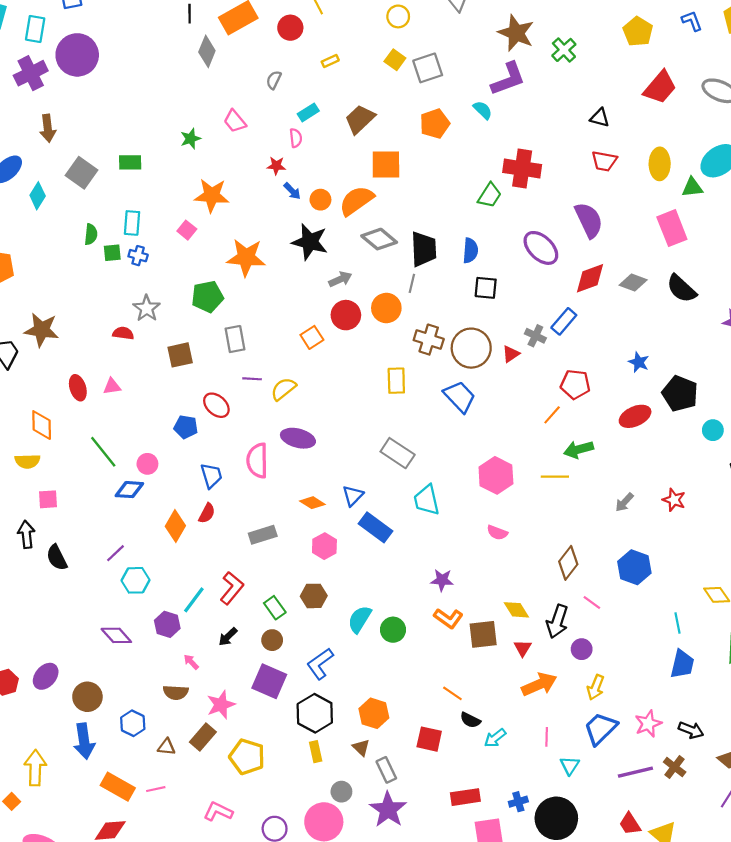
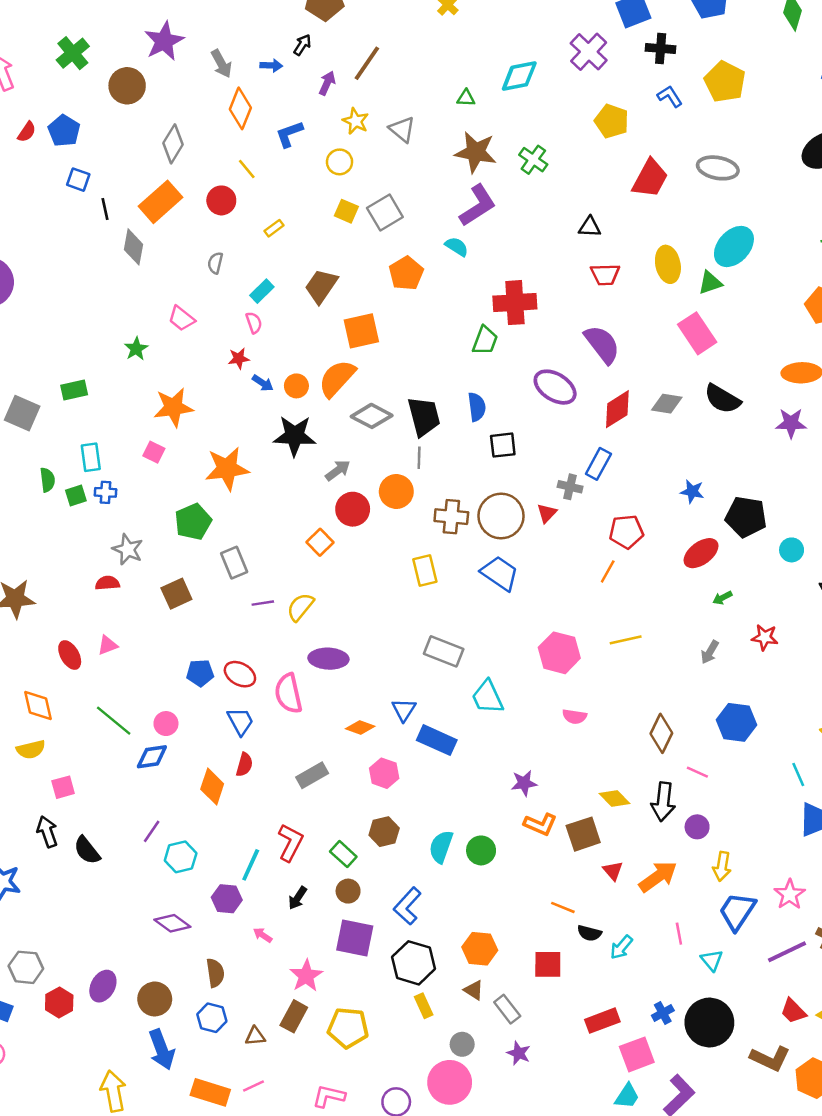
red ellipse: (216, 405) -> (240, 674), moved
green arrow: (579, 449) -> (722, 598), moved, size x0.6
red triangle: (523, 648) -> (613, 871), moved
brown semicircle: (176, 692) -> (215, 973), moved, turned -90
purple star: (388, 810) -> (519, 1053), size x0.6

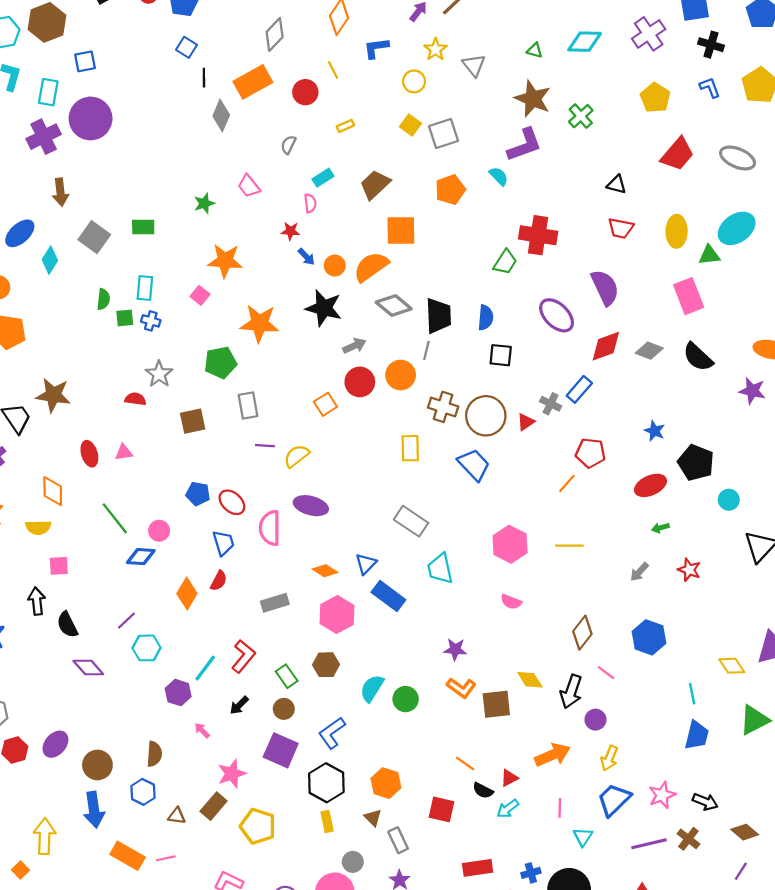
pink hexagon: (384, 773) -> (337, 615), size x1.4
red triangle: (613, 871) -> (509, 778), moved, turned 30
purple diamond: (172, 923) -> (88, 668), moved

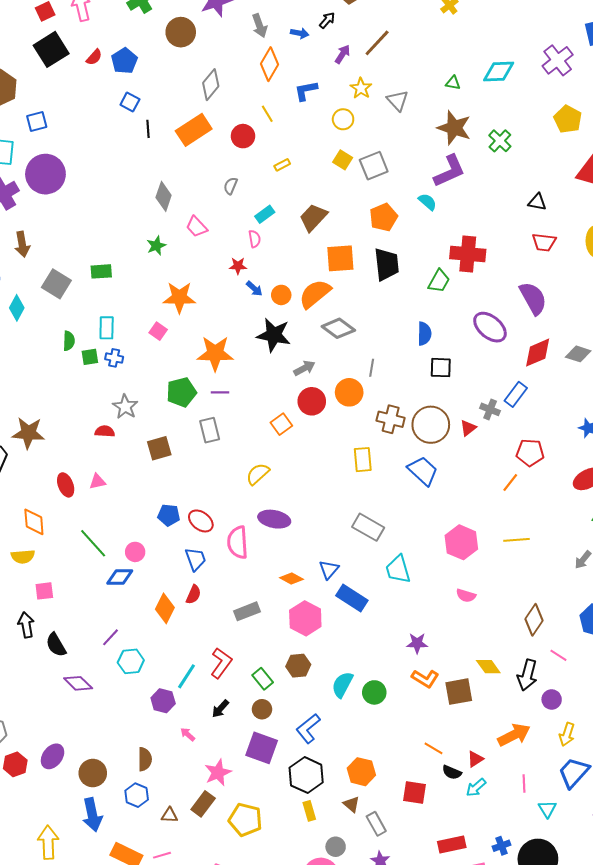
gray diamond: (221, 116) -> (164, 196), moved
black trapezoid: (438, 316) -> (387, 264), moved
purple line: (265, 446) -> (220, 392), moved

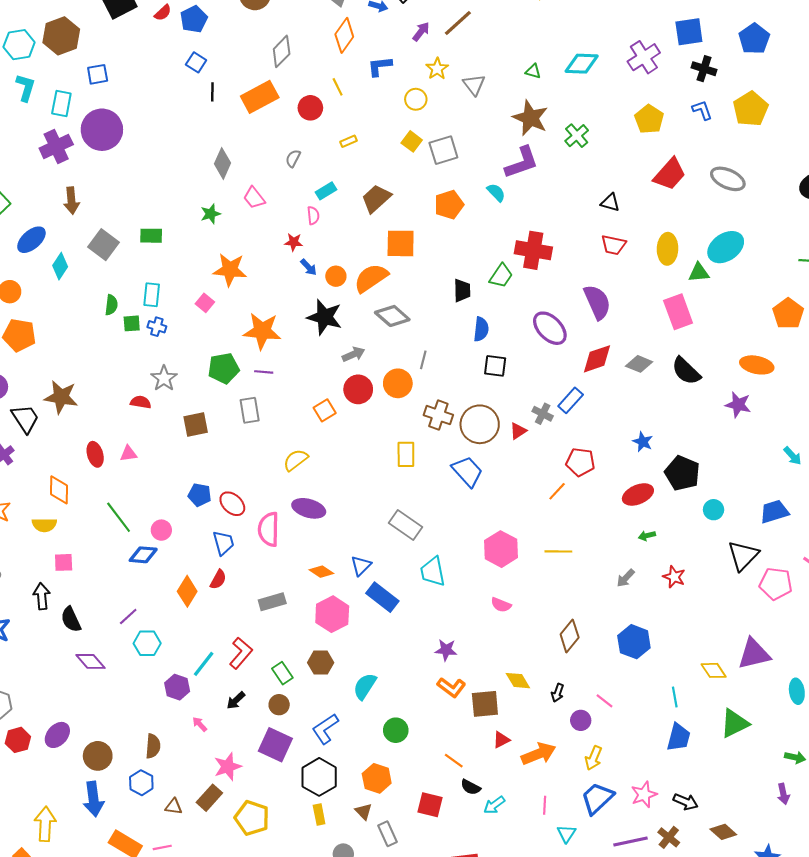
black trapezoid: (387, 264) -> (462, 291), moved, size x0.7
pink line: (558, 655) -> (604, 701), moved
black arrow: (527, 675) -> (558, 693), size x0.6
green circle: (374, 692) -> (396, 730), moved
red triangle: (475, 759) -> (501, 740), moved

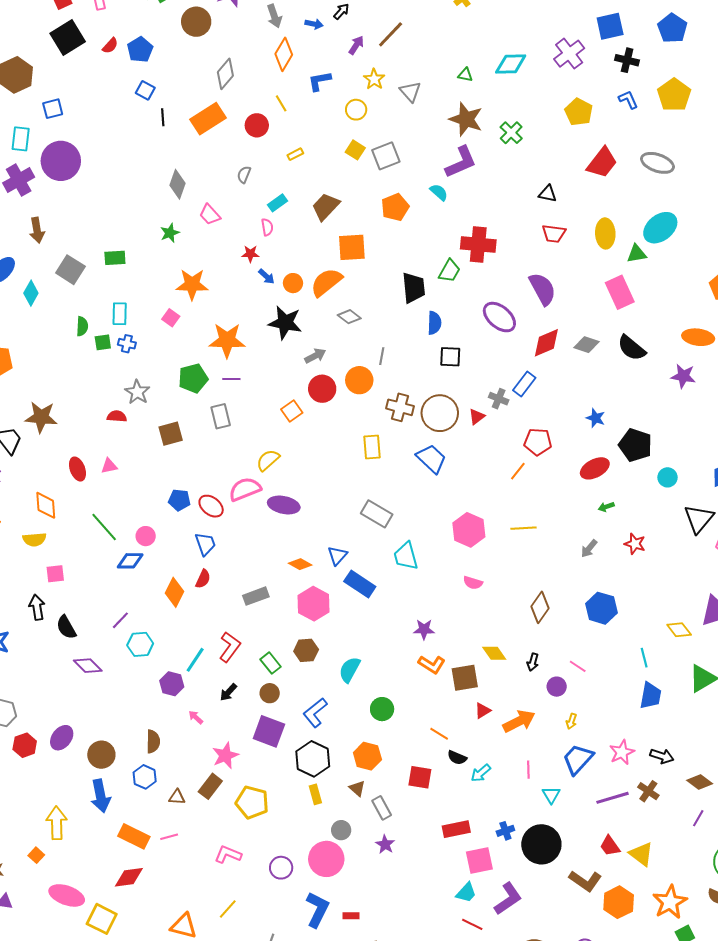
black trapezoid: (462, 291) -> (414, 288), size x1.4
gray diamond: (392, 316) -> (349, 317), size x0.7
pink semicircle: (269, 529) -> (245, 489), moved, turned 72
yellow arrow: (594, 758) -> (571, 721), size x0.7

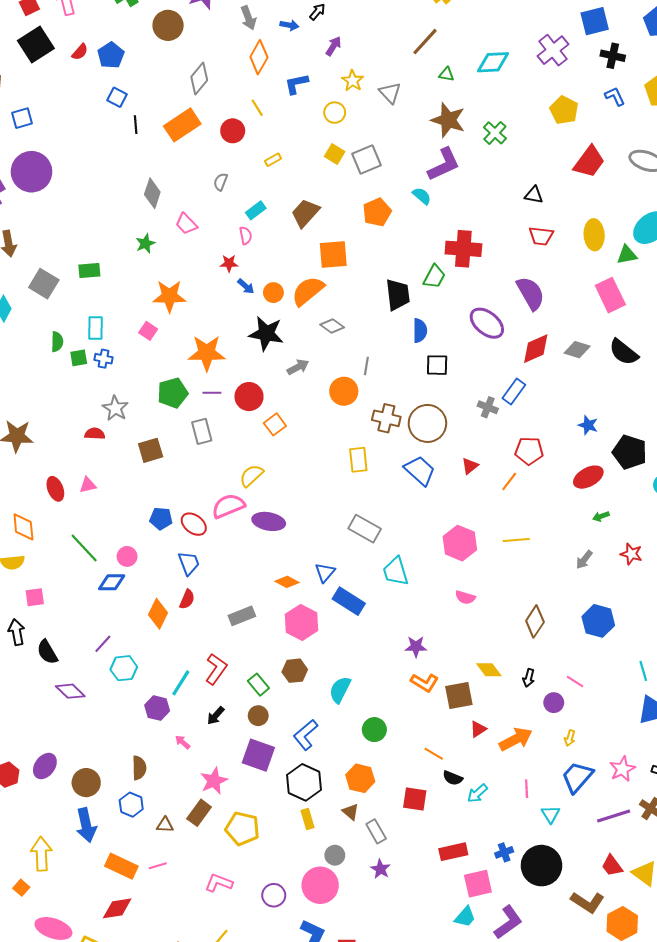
brown line: (391, 34) -> (425, 42), moved
red circle: (322, 389) -> (249, 397), moved
red triangle: (477, 417) -> (470, 466), moved

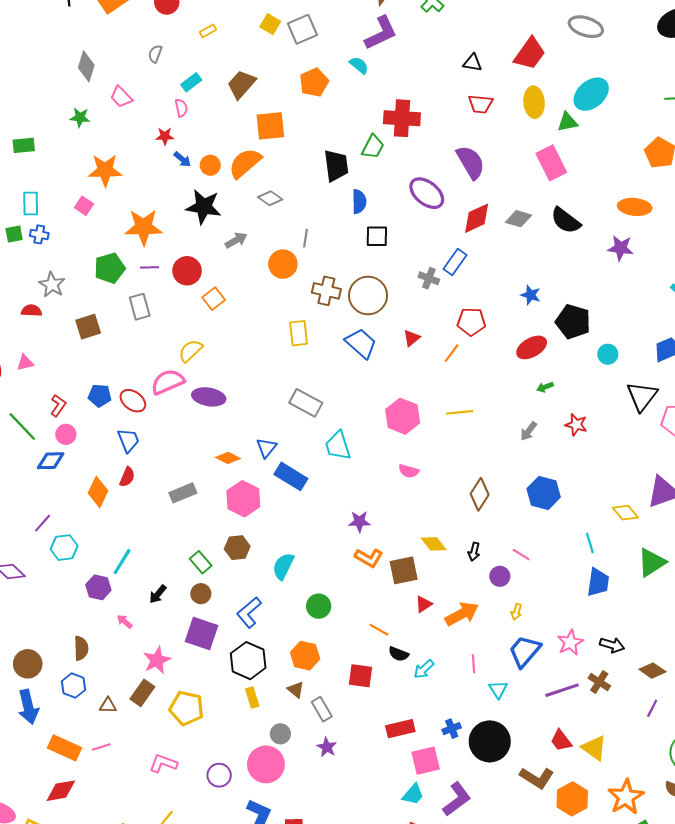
red trapezoid: (589, 162) -> (530, 54), moved
green star: (145, 244) -> (80, 117), turned 30
red L-shape: (216, 669) -> (58, 406), moved, size x0.7

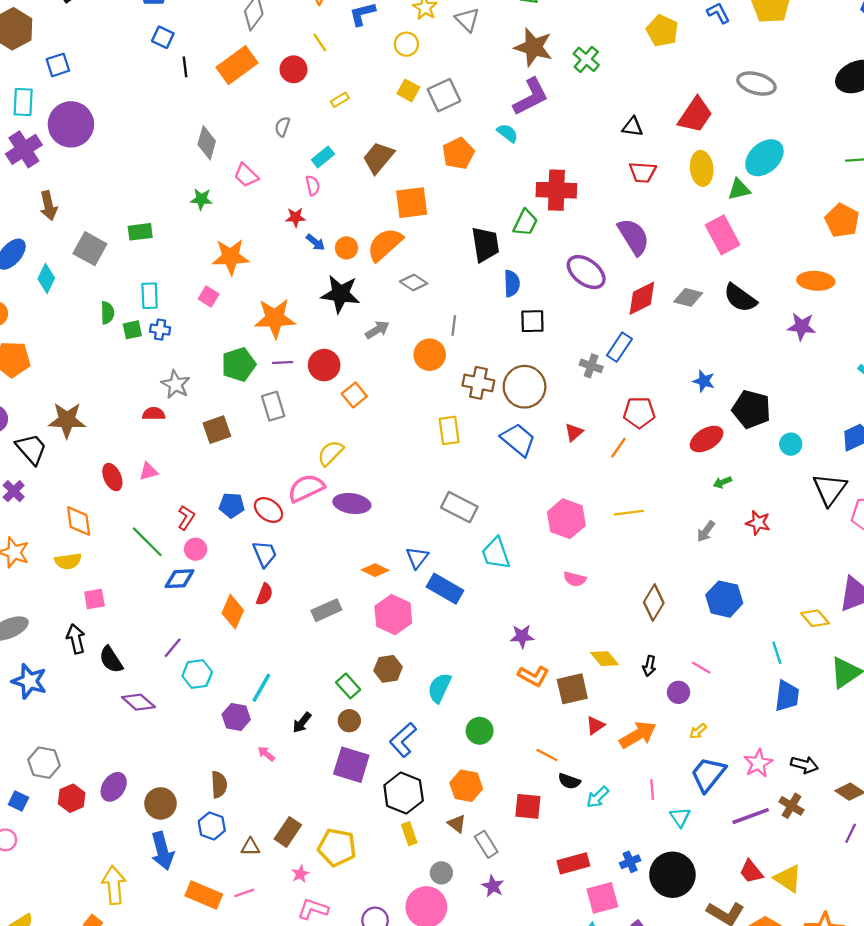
yellow arrow: (517, 612) -> (698, 731), turned 35
pink star: (157, 660) -> (300, 874), moved, size x0.6

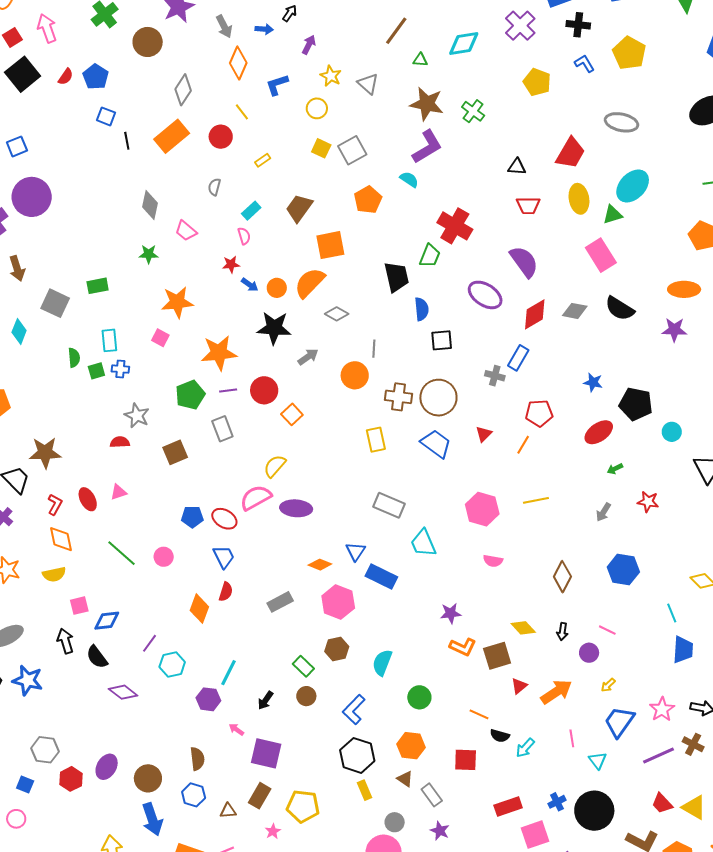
red cross: (556, 190) -> (455, 226), turned 32
red L-shape: (186, 518) -> (55, 504), moved
blue diamond: (180, 579) -> (107, 621), moved
purple square: (351, 765) -> (266, 753), moved

